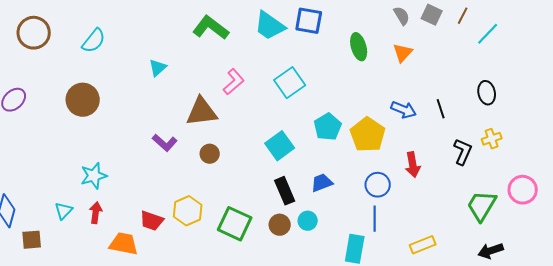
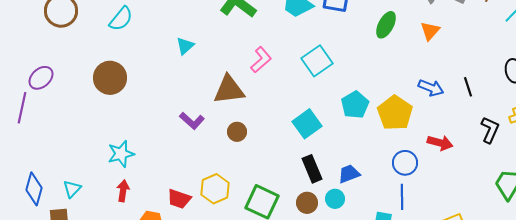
green ellipse: (359, 47) -> (386, 25), turned 44
red arrow: (413, 165) -> (440, 143), turned -65
blue trapezoid: (322, 183) -> (349, 174), moved
cyan triangle: (64, 211) -> (72, 189), moved

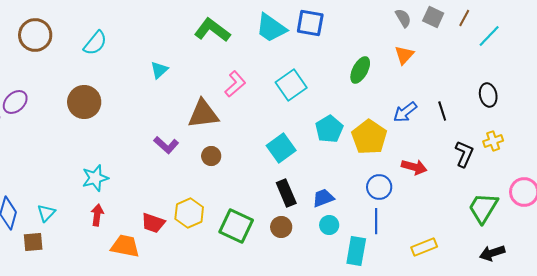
green ellipse: (386, 25) -> (360, 70), moved
blue arrow: (431, 88) -> (405, 112), turned 120
cyan circle: (335, 199) -> (329, 225), moved

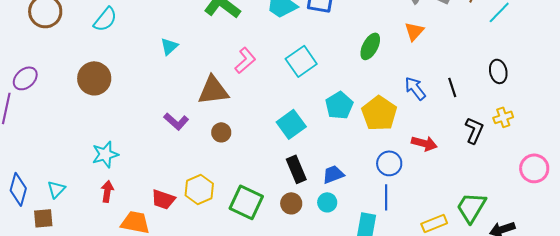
blue arrow: (405, 112) -> (415, 88), turned 90
green trapezoid: (483, 208) -> (471, 207), moved
cyan circle: (329, 225) -> (327, 202), moved

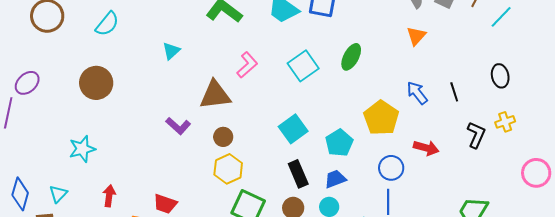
green ellipse: (370, 46) -> (351, 57), moved
cyan pentagon: (339, 105) -> (339, 143), moved
cyan star: (105, 154) -> (82, 149), moved
yellow hexagon: (199, 189) -> (228, 169), moved

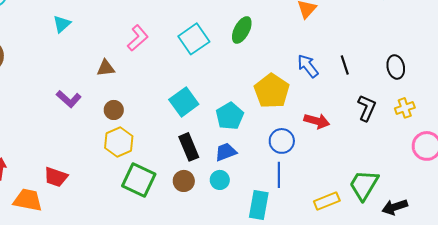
black ellipse: (500, 76) -> (396, 67), moved
brown triangle: (215, 95) -> (106, 68), size x0.6
yellow cross: (505, 122) -> (405, 108), moved

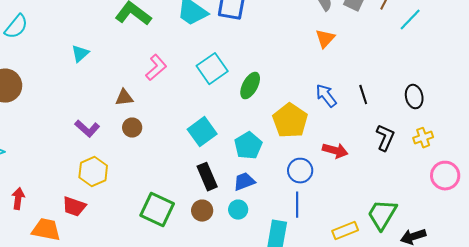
green ellipse: (242, 30) -> (250, 86), moved
brown circle: (114, 110) -> (132, 128), moved
yellow hexagon: (119, 142) -> (93, 172), moved

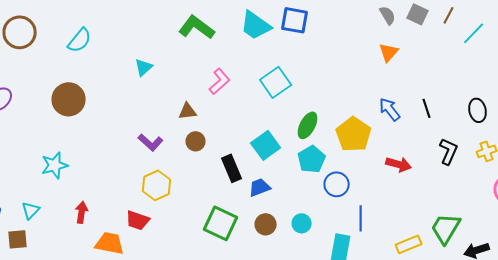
green ellipse: (250, 86) -> (308, 125), moved
blue circle: (300, 171) -> (337, 184), moved
black rectangle: (207, 177) -> (232, 168), moved
blue trapezoid: (244, 182) -> (260, 187), moved

